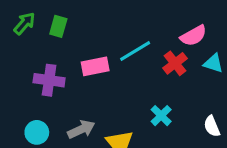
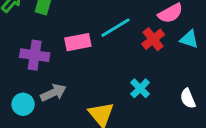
gray arrow: (81, 129) -> (53, 93), moved

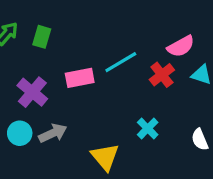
purple cross: (35, 55) -> (32, 92), turned 32
cyan circle: (23, 104) -> (20, 133), moved

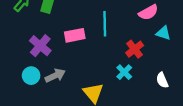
cyan line: (121, 62) -> (105, 24), turned -60
red cross: (162, 75) -> (135, 49), moved

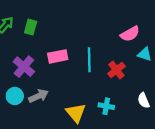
cyan line: (105, 24) -> (89, 60), moved
cyan cross: (124, 72) -> (106, 106), moved, turned -35

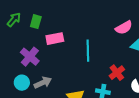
pink rectangle: (58, 56) -> (55, 39), moved
red cross: (116, 70) -> (117, 73), moved

